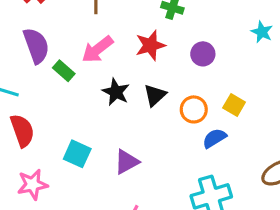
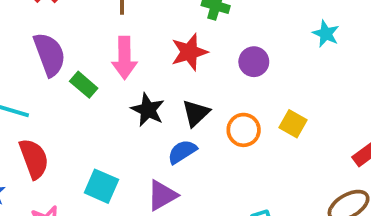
pink arrow: (97, 49) -> (125, 58), turned -52
blue semicircle: (214, 138) -> (182, 152), moved

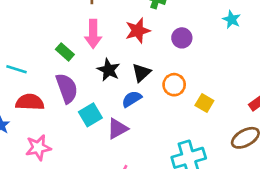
purple semicircle: (49, 54) -> (67, 88), moved
yellow square: (293, 124) -> (204, 103), moved
red semicircle: (34, 159) -> (30, 102), turned -68
cyan square: (101, 186) -> (90, 115), moved, turned 35

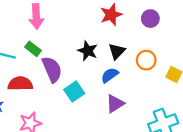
pink arrow: (93, 34) -> (36, 16), moved
green rectangle: (65, 52) -> (33, 49), moved
purple triangle: (117, 129) -> (115, 104), moved

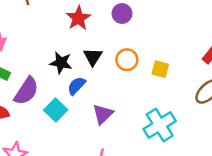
purple semicircle: (52, 69) -> (26, 91), turned 68
blue semicircle: (110, 75) -> (76, 86), moved

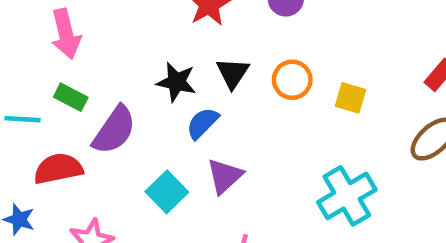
cyan square: (56, 110) -> (167, 192), moved
purple triangle: (103, 114) -> (225, 176), moved

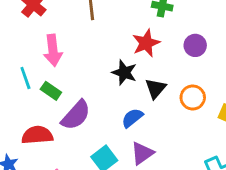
black star: (176, 82) -> (124, 73), moved
cyan line: (22, 119) -> (25, 78), moved, turned 60

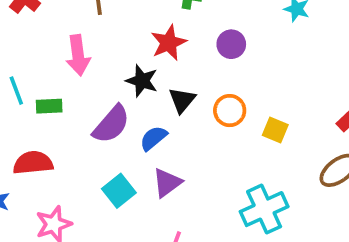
pink arrow: (53, 50) -> (78, 55), moved
green rectangle: (51, 91) -> (49, 106), turned -36
purple semicircle: (76, 115) -> (111, 124), moved

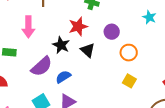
black triangle: (182, 100) -> (88, 50), moved, turned -35
orange circle: (230, 111) -> (129, 53), moved

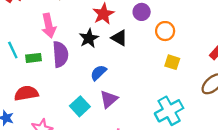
black star: (61, 45) -> (89, 38), turned 30
purple semicircle: (42, 66) -> (60, 54), moved, turned -40

